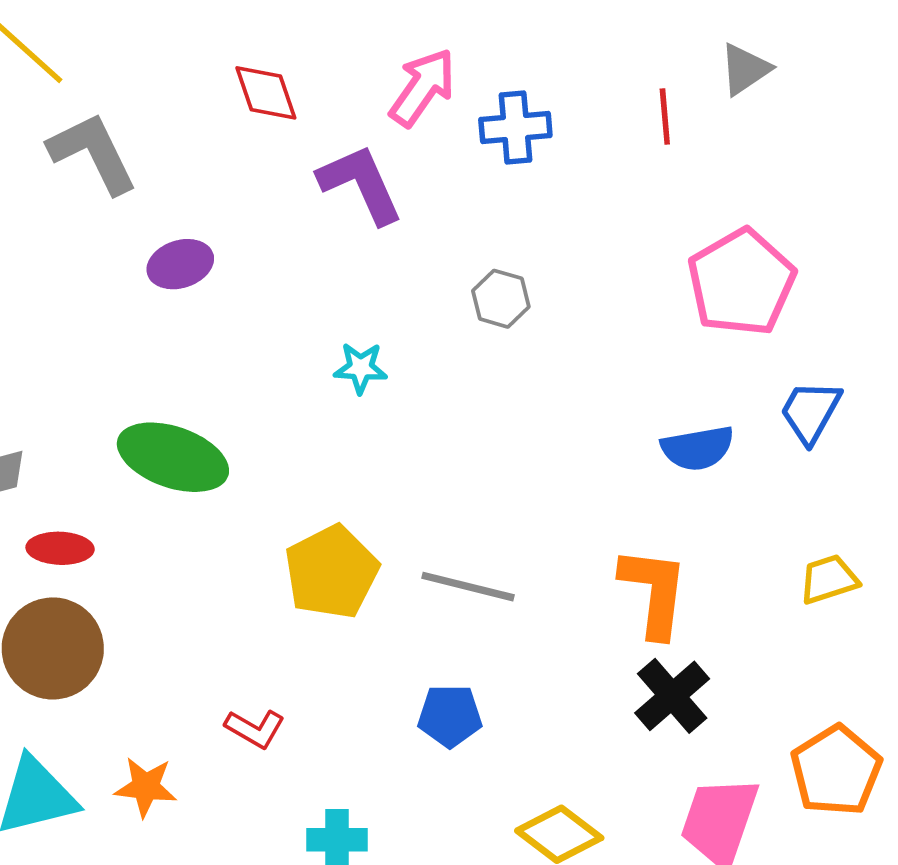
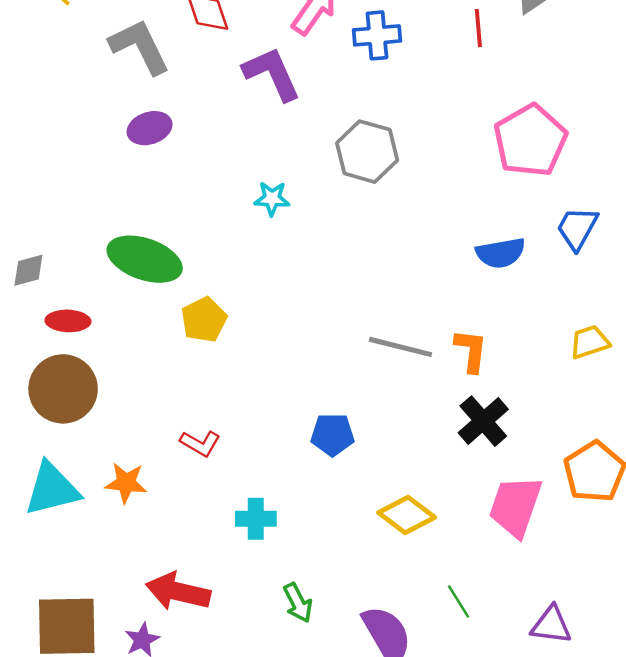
gray L-shape: (93, 153) -> (140, 47), moved
gray hexagon: (501, 299) -> (367, 152), size x1.6
yellow pentagon: (331, 572) -> (204, 320), moved, size x0.7
gray line: (468, 587) -> (400, 347), moved
orange L-shape: (654, 592) -> (471, 351), size x0.7

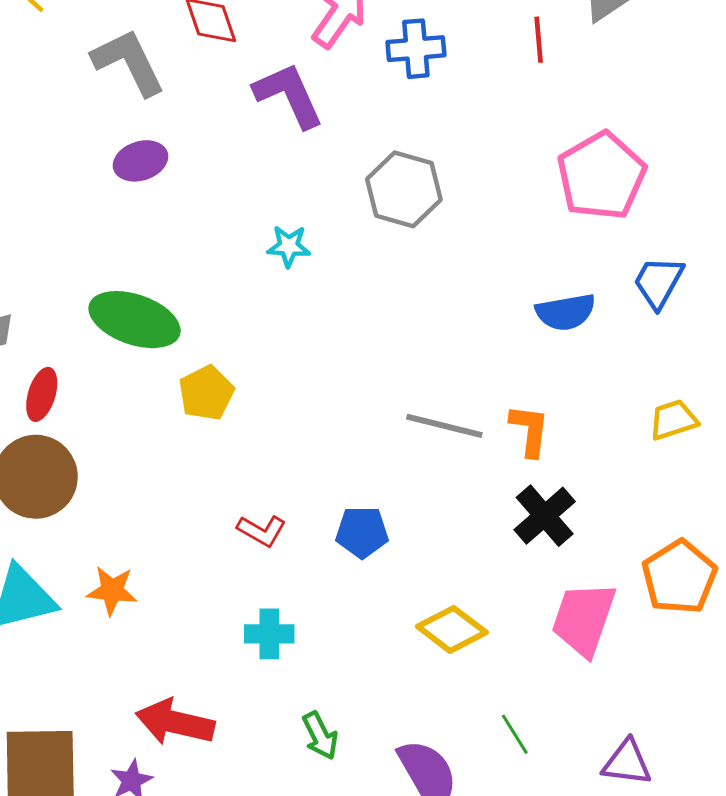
red ellipse: (68, 321) -> (42, 394), turned -75
red L-shape: (200, 443) -> (262, 531), moved

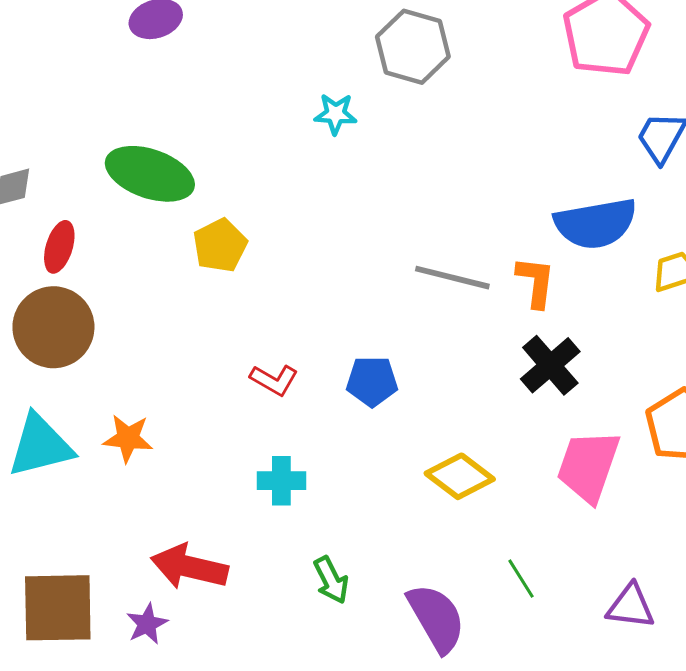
cyan star: (289, 246) -> (335, 114), moved
blue semicircle: (566, 312) -> (596, 223), moved, size x1.4

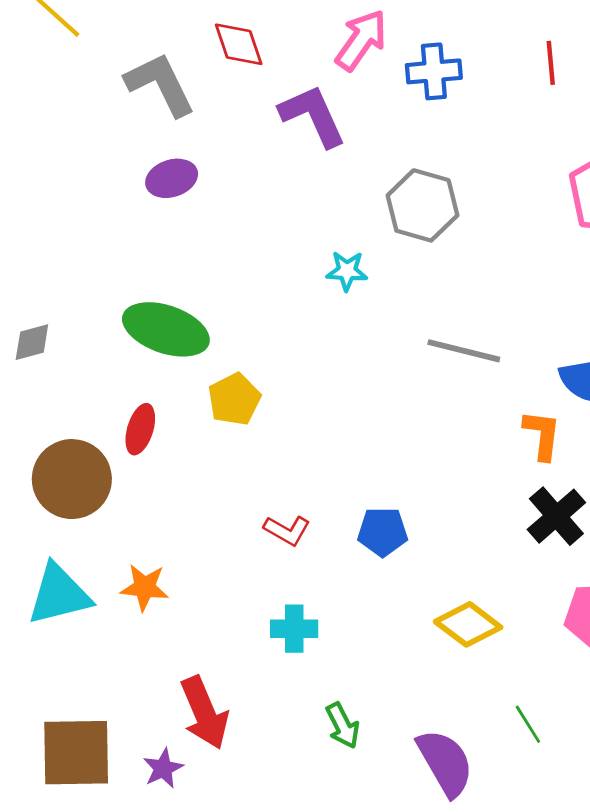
red ellipse: (59, 247) -> (140, 429), moved
gray line: (452, 278) -> (464, 351), moved
red arrow: (189, 567) -> (204, 713), turned -126

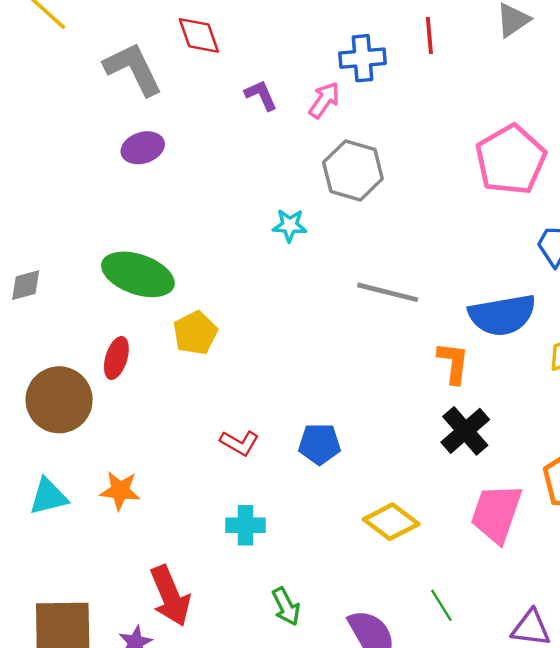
pink arrow: (361, 40) -> (324, 100), moved, size x0.7
red line: (551, 63) -> (429, 35), moved
purple L-shape: (313, 116) -> (261, 95), size x0.6
cyan triangle: (59, 594) -> (48, 497), size x0.7

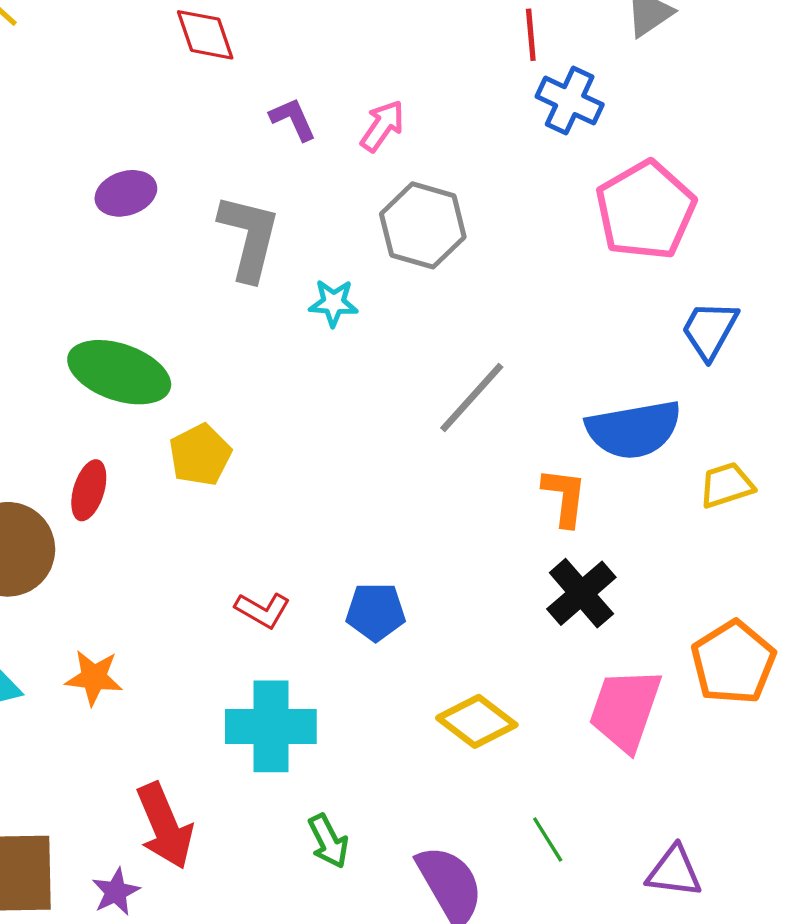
blue cross: (362, 58) -> (570, 101), moved, turned 30
gray L-shape: (133, 69) -> (249, 237), moved, turned 40
gray line: (388, 292) -> (472, 397), turned -62
cyan cross: (245, 525) -> (271, 726), size x1.6

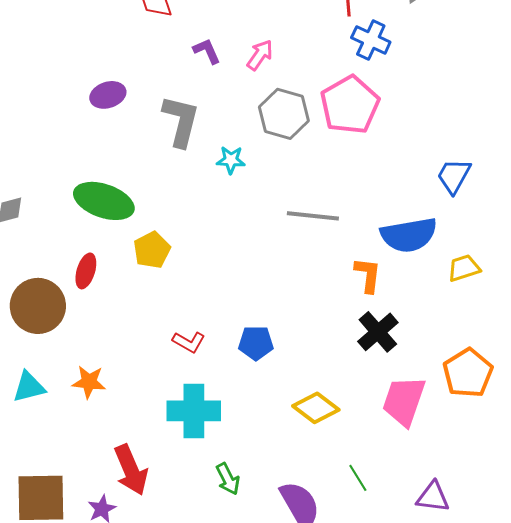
pink pentagon: (646, 210) -> (350, 105), moved
gray line: (472, 397) -> (313, 216), turned 54

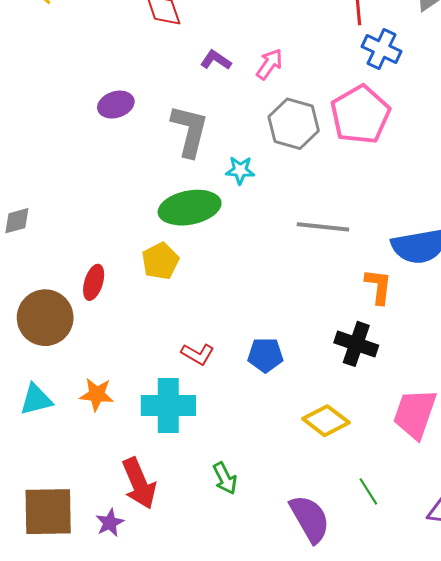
purple L-shape: (207, 51) -> (216, 60), turned -32
green ellipse: (104, 201) -> (190, 208), moved, turned -30
black cross: (378, 332) -> (356, 344), moved, turned -30
cyan cross: (194, 411) -> (168, 406), moved
green arrow: (228, 479) -> (225, 478), moved

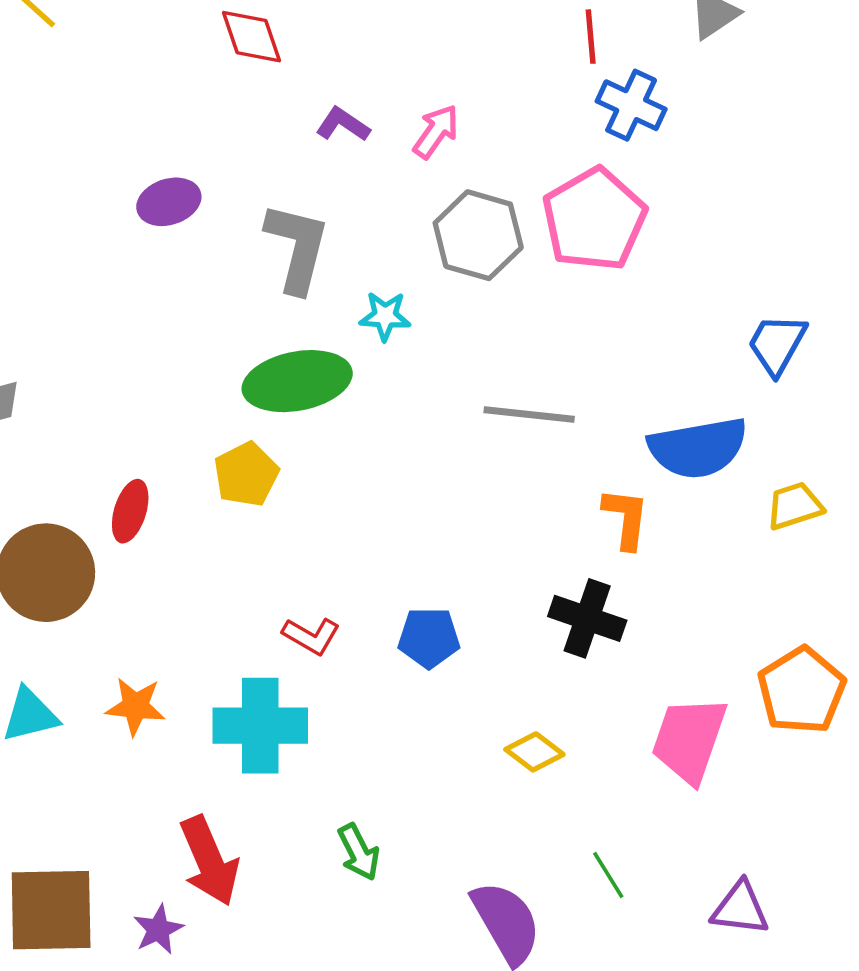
yellow diamond: (326, 421) -> (534, 752), size x0.7

